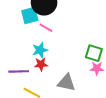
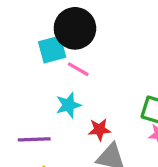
red star: (41, 64) -> (99, 130), moved

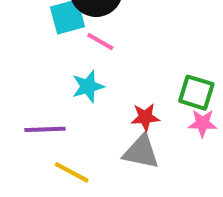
red star: (99, 130) -> (145, 117), moved

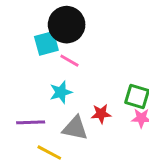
gray triangle: (141, 152) -> (75, 128), moved

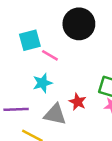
black circle: (67, 25) -> (79, 24), moved
red star: (101, 114) -> (78, 102), turned 30

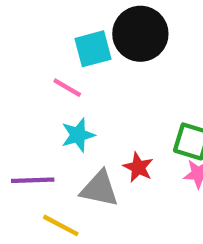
cyan square: (30, 40) -> (93, 49), moved
pink line: (50, 55) -> (67, 88), moved

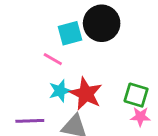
red star: (138, 167) -> (86, 94), moved, size x1.6

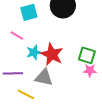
cyan square: (70, 33) -> (29, 12), moved
pink line: (53, 59) -> (17, 35), moved

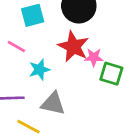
red star: (52, 54) -> (73, 46), moved
pink star: (90, 70) -> (94, 57), moved

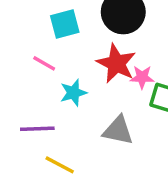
gray triangle: (53, 104) -> (118, 130), moved

